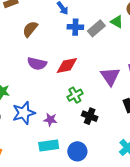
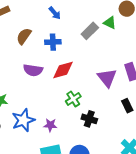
blue cross: (75, 27) -> (53, 42), moved

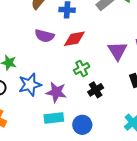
black cross: (89, 119) -> (96, 90), turned 35
purple star: (50, 125) -> (56, 92), size x1.5

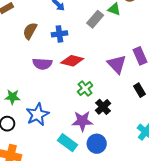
red diamond: (74, 39) -> (72, 61), turned 35
purple star: (56, 92) -> (82, 121), moved
cyan rectangle: (54, 118) -> (67, 143), turned 54

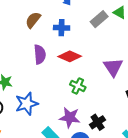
purple semicircle: (42, 64) -> (40, 54), turned -108
green cross: (85, 89) -> (78, 86), turned -35
black cross: (103, 107) -> (98, 122), moved

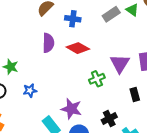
green cross: (78, 86) -> (97, 79), moved, turned 35
blue star: (27, 104) -> (30, 90), size x0.6
black cross: (98, 122) -> (109, 119), moved

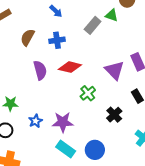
green cross: (97, 79) -> (88, 93), moved
purple star: (71, 109) -> (63, 122), moved
black cross: (109, 119) -> (114, 115), moved

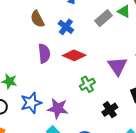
brown semicircle: (28, 37) -> (37, 19), turned -66
blue cross: (57, 40) -> (66, 27), turned 35
blue star: (35, 121) -> (31, 103), size x1.5

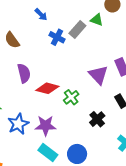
blue cross: (66, 27) -> (57, 37), moved
red diamond: (74, 55) -> (47, 88), moved

